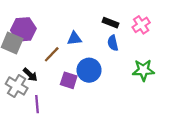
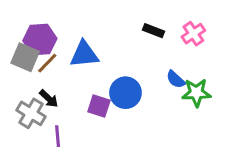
blue triangle: (74, 38) -> (84, 54), moved, size x1.5
blue semicircle: (113, 43) -> (176, 79), moved, turned -35
brown line: (52, 54) -> (47, 63), moved

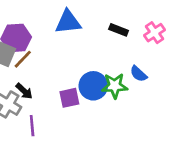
blue triangle: (84, 54) -> (68, 22), moved
green star: (196, 93) -> (115, 86), moved
purple square: (99, 106) -> (69, 98), turned -30

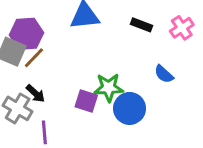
blue circle: (93, 86) -> (130, 108), moved
green star: (115, 86) -> (109, 88), moved
purple square: (69, 98) -> (86, 101), turned 30

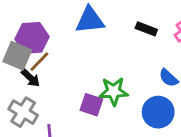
black arrow: (35, 94) -> (31, 78), moved
blue circle: (130, 108) -> (158, 112), moved

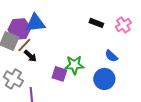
blue triangle: (90, 20) -> (35, 23), moved
black arrow: (31, 78) -> (30, 56), moved

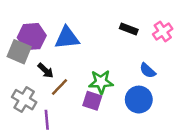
blue triangle: (35, 23) -> (67, 38), moved
brown line: (24, 45) -> (59, 87), moved
purple square: (59, 74) -> (92, 101), moved

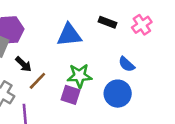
blue triangle: (67, 38) -> (69, 35), moved

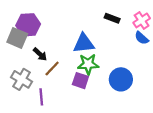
blue triangle: (69, 35) -> (84, 43), moved
blue semicircle: (127, 64) -> (142, 38), moved

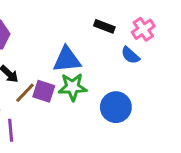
blue semicircle: (142, 38) -> (130, 55), moved
purple square: (80, 81) -> (44, 91), moved

